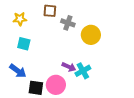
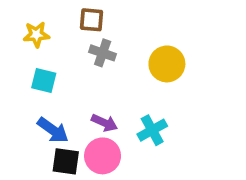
gray cross: (68, 23) -> (103, 53), moved
purple arrow: (69, 67) -> (104, 123), moved
blue arrow: (18, 71) -> (53, 130), moved

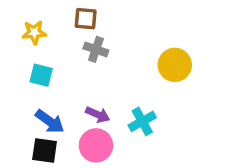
yellow circle: (167, 64) -> (175, 65), moved
black square: (66, 161) -> (45, 151), moved

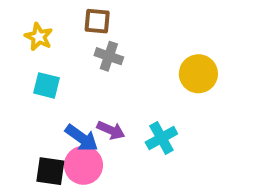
yellow star: (34, 32) -> (39, 37), turned 30
blue arrow: (50, 121) -> (82, 138), moved
pink circle: (96, 145) -> (84, 165), moved

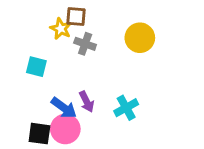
yellow star: (39, 37) -> (61, 29), moved
yellow circle: (198, 74) -> (140, 38), moved
purple arrow: (111, 130) -> (87, 102), turned 40

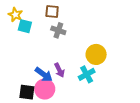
yellow star: (61, 29) -> (15, 15), moved
yellow circle: (140, 38) -> (96, 54), moved
cyan square: (36, 67) -> (25, 26), moved

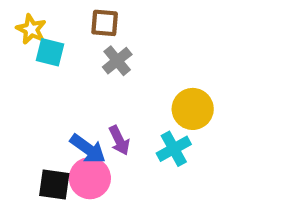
gray cross: (58, 30) -> (117, 61), turned 32

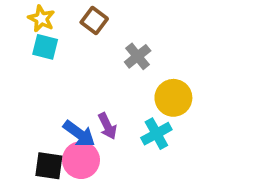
brown square: (105, 23) -> (94, 21), turned 32
yellow star: (31, 29) -> (41, 19), moved
gray cross: (117, 61) -> (138, 56), moved

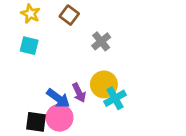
cyan square: (45, 47) -> (29, 46), moved
yellow circle: (173, 98) -> (104, 84), moved

